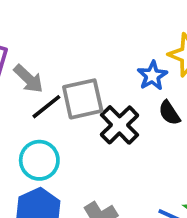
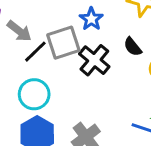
blue star: (152, 76) -> (91, 19), moved

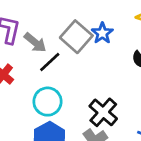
gray square: (63, 43) -> (76, 37), moved, turned -32
black cross: (94, 60) -> (103, 112), moved

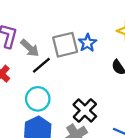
gray square: (76, 37) -> (65, 45), turned 32

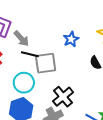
gray square: (65, 45) -> (46, 63), moved
black line: (41, 65) -> (30, 54), turned 48

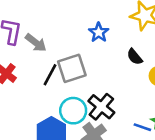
black line: (30, 54) -> (50, 75), moved, turned -66
cyan circle: (24, 83) -> (73, 111), moved

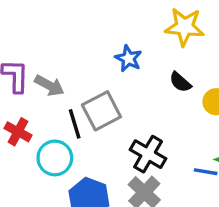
black line: (50, 75) -> (75, 124), turned -35
cyan circle: (73, 111) -> (55, 158), moved

